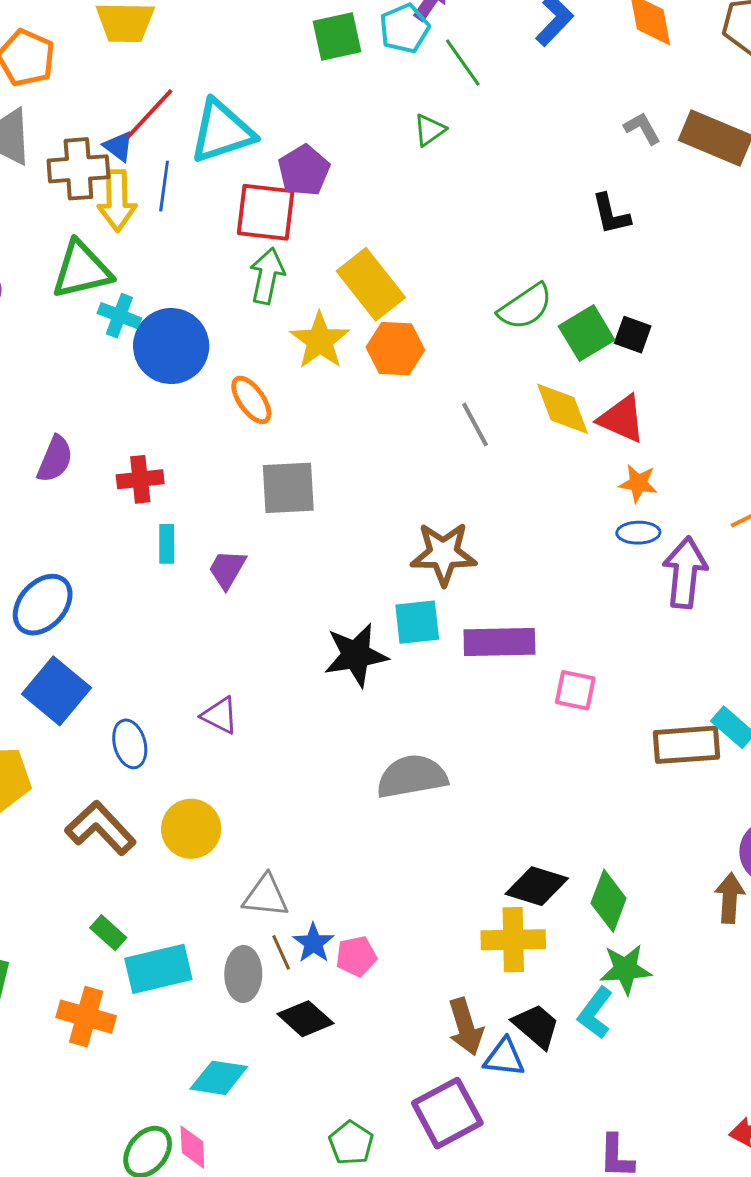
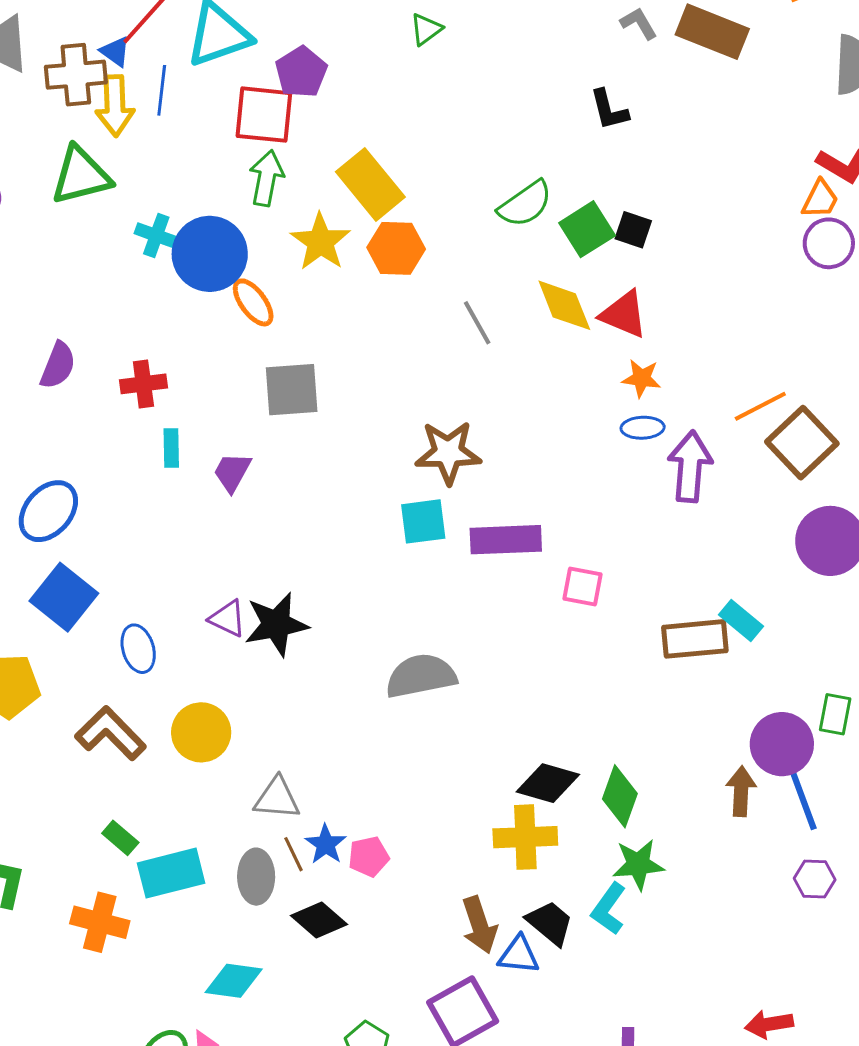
cyan cross: (119, 316) -> (156, 235), moved
blue circle: (171, 346) -> (210, 254), moved
black star: (356, 655) -> (276, 624), moved

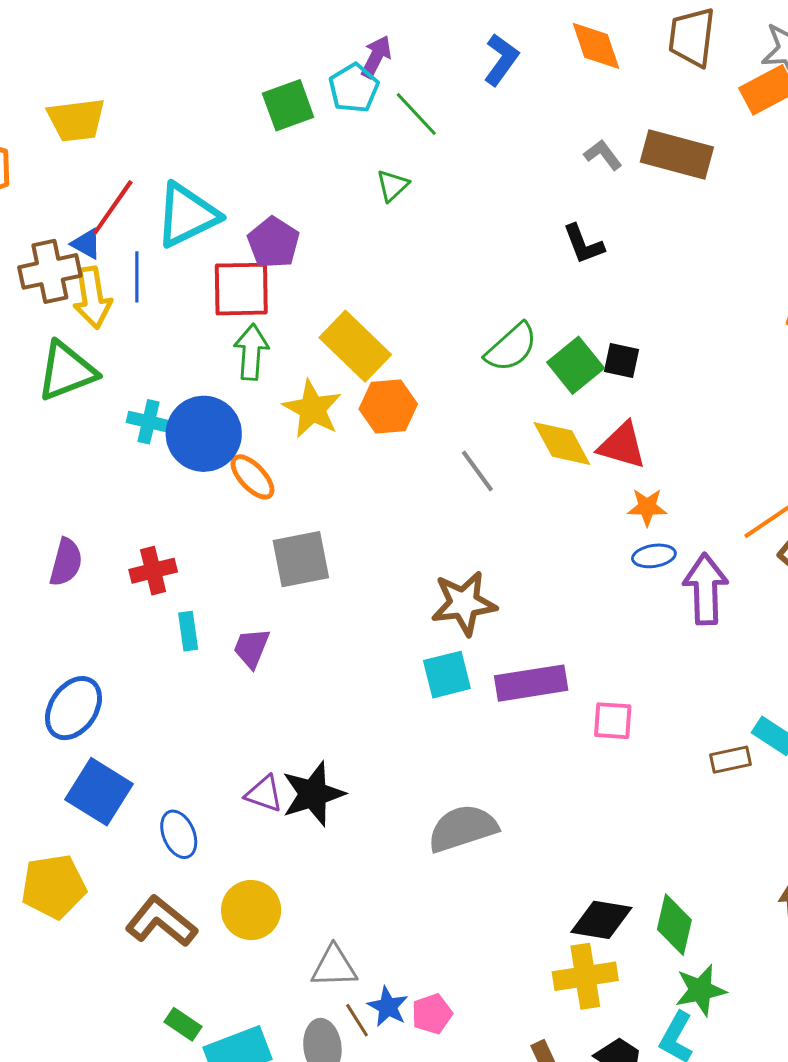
brown rectangle: (695, 639) -> (731, 760), size x0.6

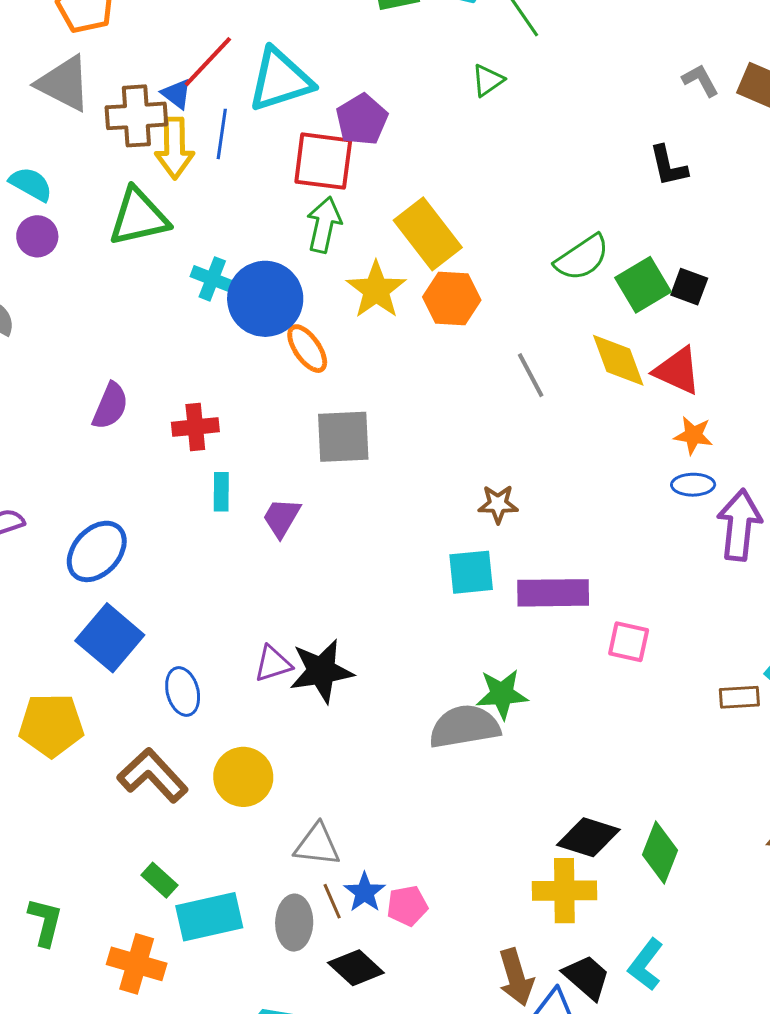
brown star: (464, 603) -> (498, 504), size x0.6
purple triangle: (264, 794) -> (273, 664), turned -45
green star: (701, 990) -> (502, 694), moved

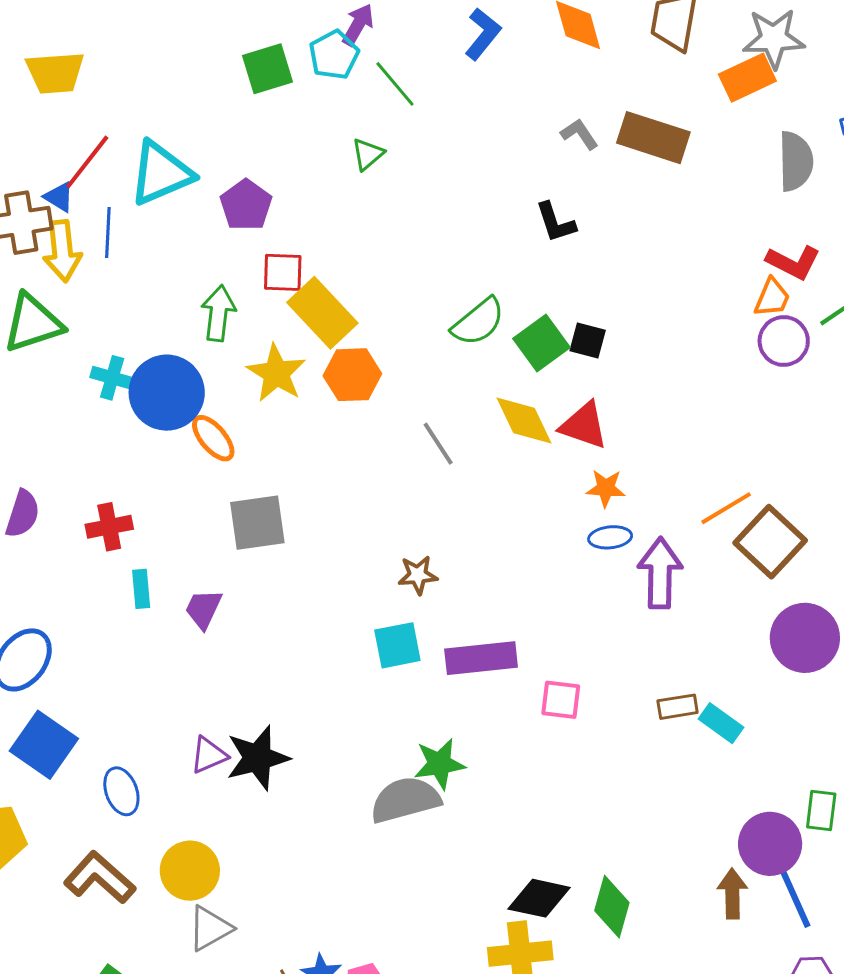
red square: (323, 161) -> (283, 272), moved, size x0.7
brown rectangle: (739, 697) -> (678, 707), moved
gray triangle: (317, 845) -> (210, 928), moved, turned -30

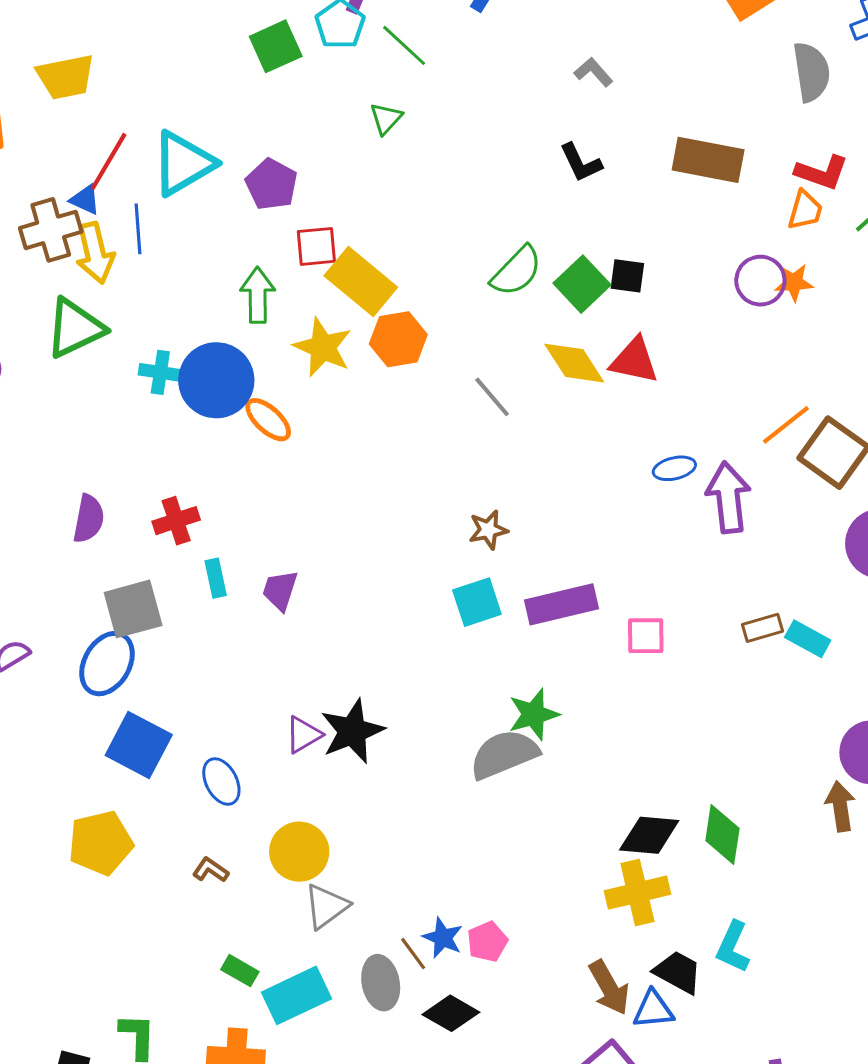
brown rectangle: (653, 138) -> (708, 160), moved
purple circle: (784, 341) -> (760, 281), moved
orange star: (606, 488) -> (794, 283), moved
gray square: (257, 523) -> (133, 609), moved
brown L-shape: (100, 878) -> (211, 870), size x0.5

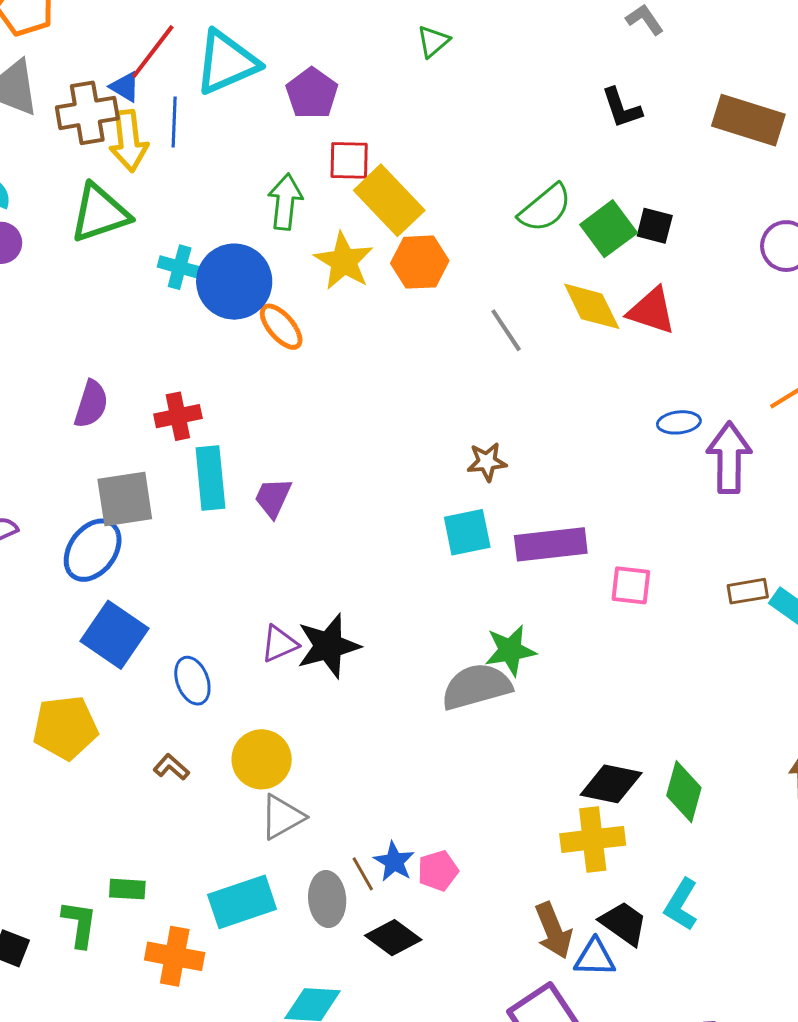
cyan rectangle: (216, 578) -> (210, 478), size x1.6
green rectangle: (240, 971) -> (127, 889), moved, turned -33

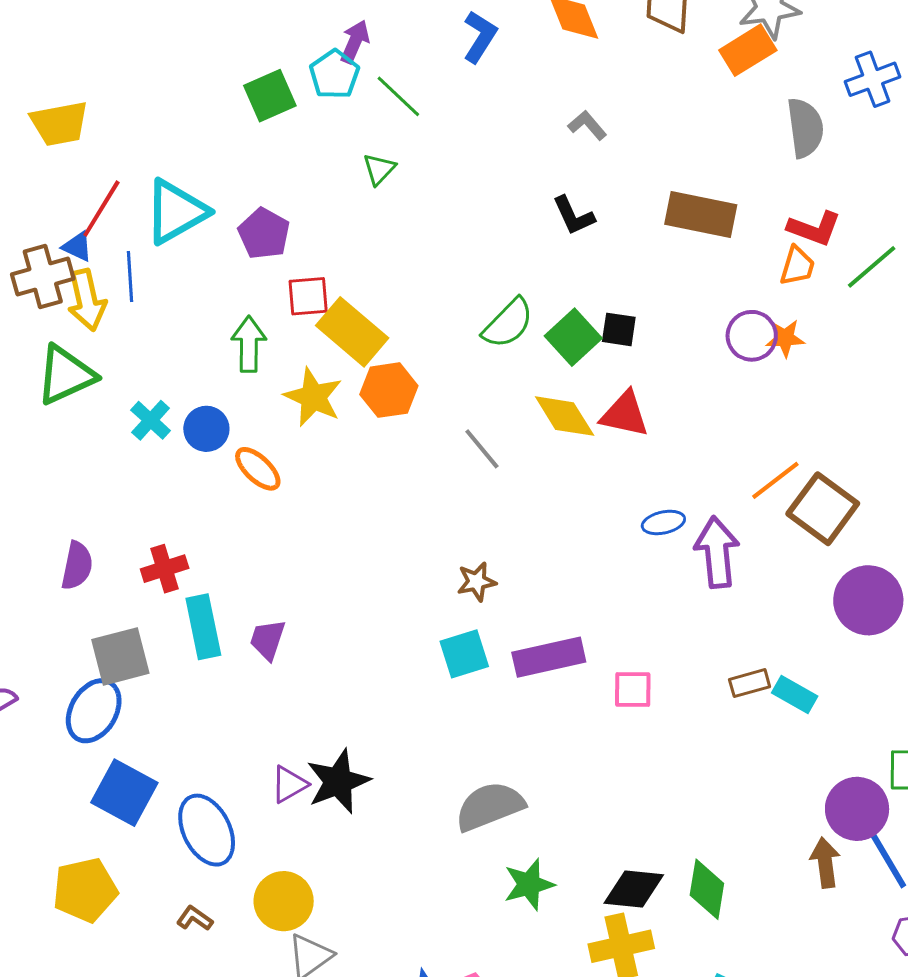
cyan cross: (180, 267) -> (151, 420), turned 33
blue circle: (234, 282) -> (206, 429), size x0.6
green star: (510, 650) -> (529, 884), moved
blue ellipse: (192, 681) -> (207, 830), size x1.5

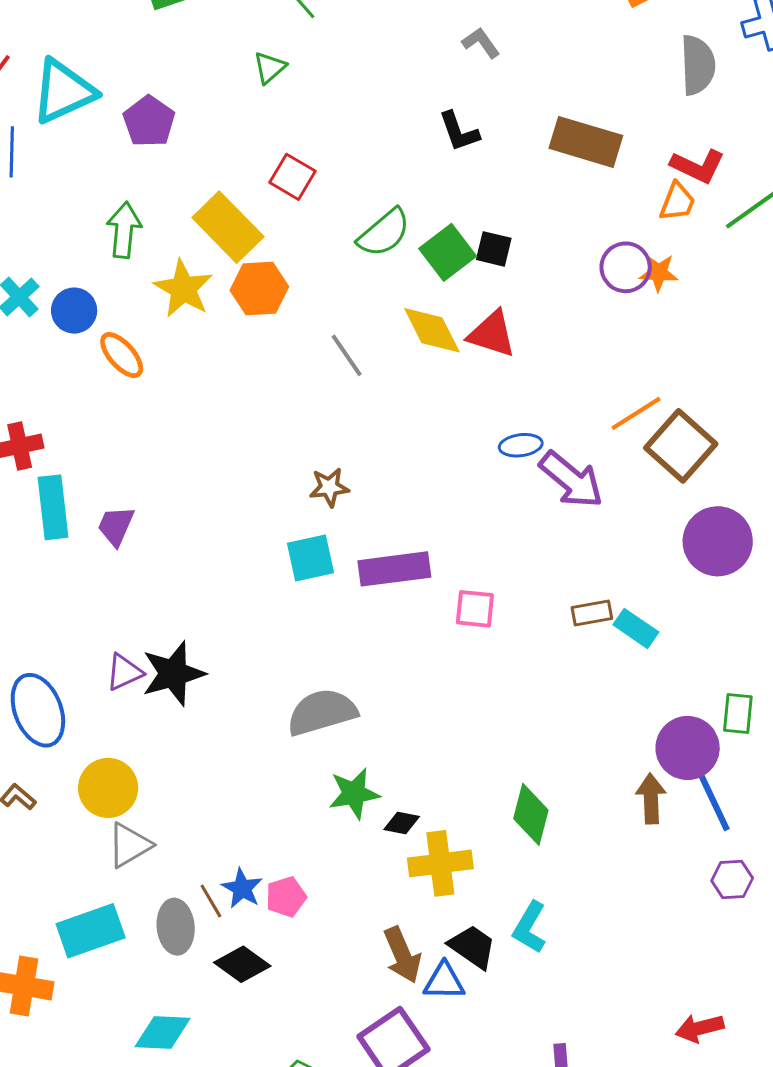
red square: (308, 296) -> (292, 177), moved, turned 30
purple arrow: (717, 552) -> (571, 480), turned 130
black diamond: (634, 889) -> (402, 823), moved, size x0.6

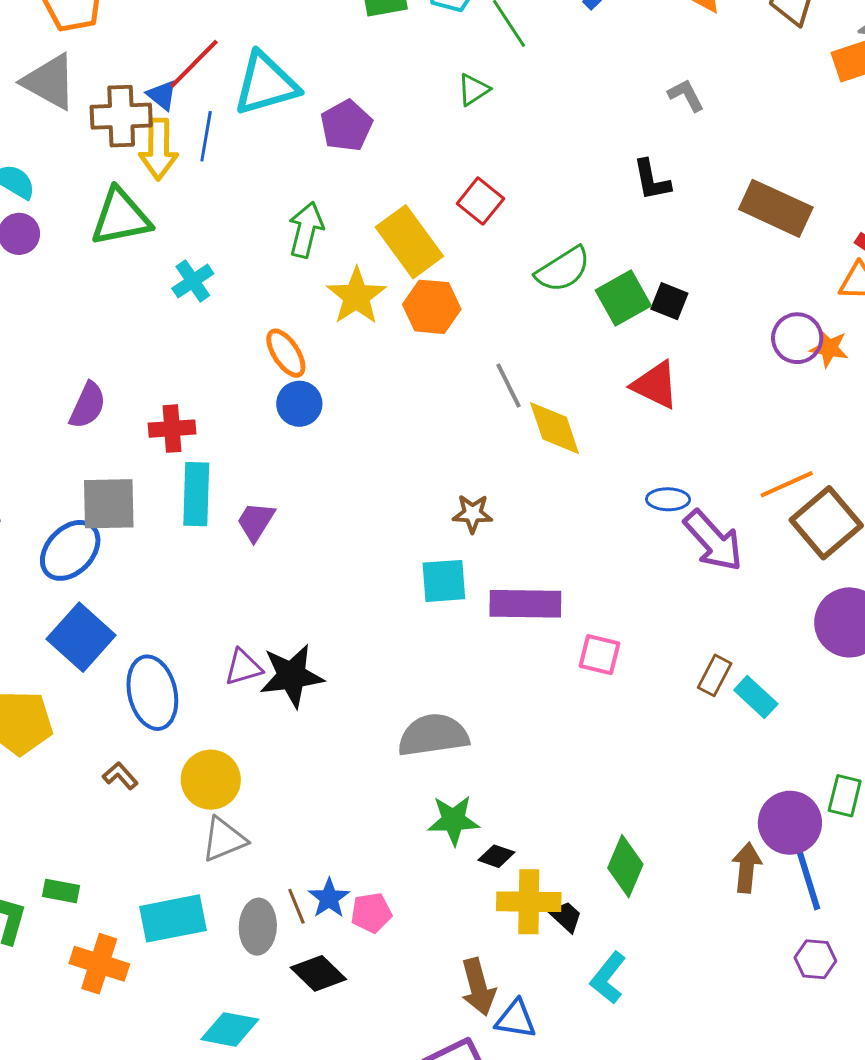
blue circle: (74, 311) -> (299, 404), moved
yellow diamond: (432, 330) -> (555, 428), moved
brown rectangle: (592, 613) -> (715, 675), turned -60
black trapezoid: (472, 947) -> (566, 917), moved, size x0.7

